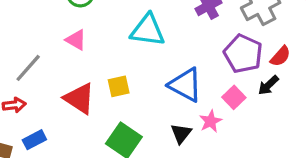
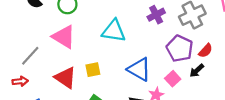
pink triangle: (76, 40) -> (64, 37), size x1.6

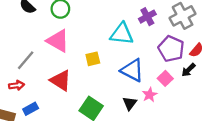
cyan triangle: (114, 31) -> (122, 34), moved
yellow square: (93, 70) -> (93, 59), moved

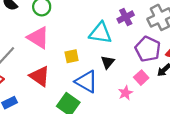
blue triangle: (132, 70) -> (86, 82), moved
black triangle: (130, 103) -> (108, 62), moved

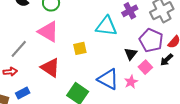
black triangle: (108, 62) -> (131, 54), moved
blue triangle: (86, 82) -> (108, 79), moved

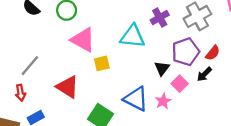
pink triangle: (48, 32) -> (83, 40), moved
purple pentagon: (151, 40) -> (186, 52), turned 30
red arrow: (10, 72) -> (20, 93), turned 88

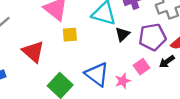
black triangle: (162, 68) -> (122, 34), moved

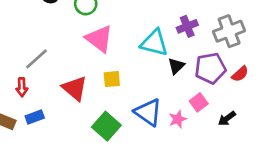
yellow square: (70, 35) -> (112, 79), moved
black arrow: (167, 62) -> (227, 118), moved

